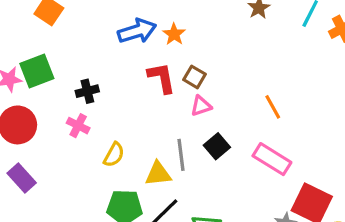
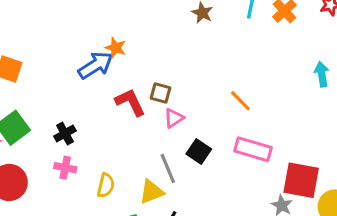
orange star: (174, 34) -> (116, 48), moved

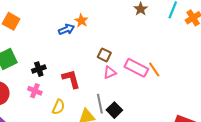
blue arrow: (96, 65) -> (67, 29), size x0.7
red L-shape: (130, 102) -> (71, 79), moved
pink rectangle: (253, 149) -> (136, 68), moved
black square: (199, 151) -> (114, 110), moved

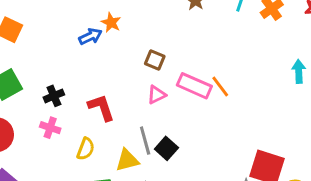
brown square: (104, 55) -> (155, 60), moved

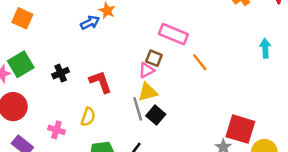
brown square: (155, 60) -> (154, 58), moved
pink rectangle: (194, 86) -> (173, 34), moved
pink cross: (50, 128) -> (56, 130), moved
yellow triangle: (127, 160) -> (148, 92), moved

